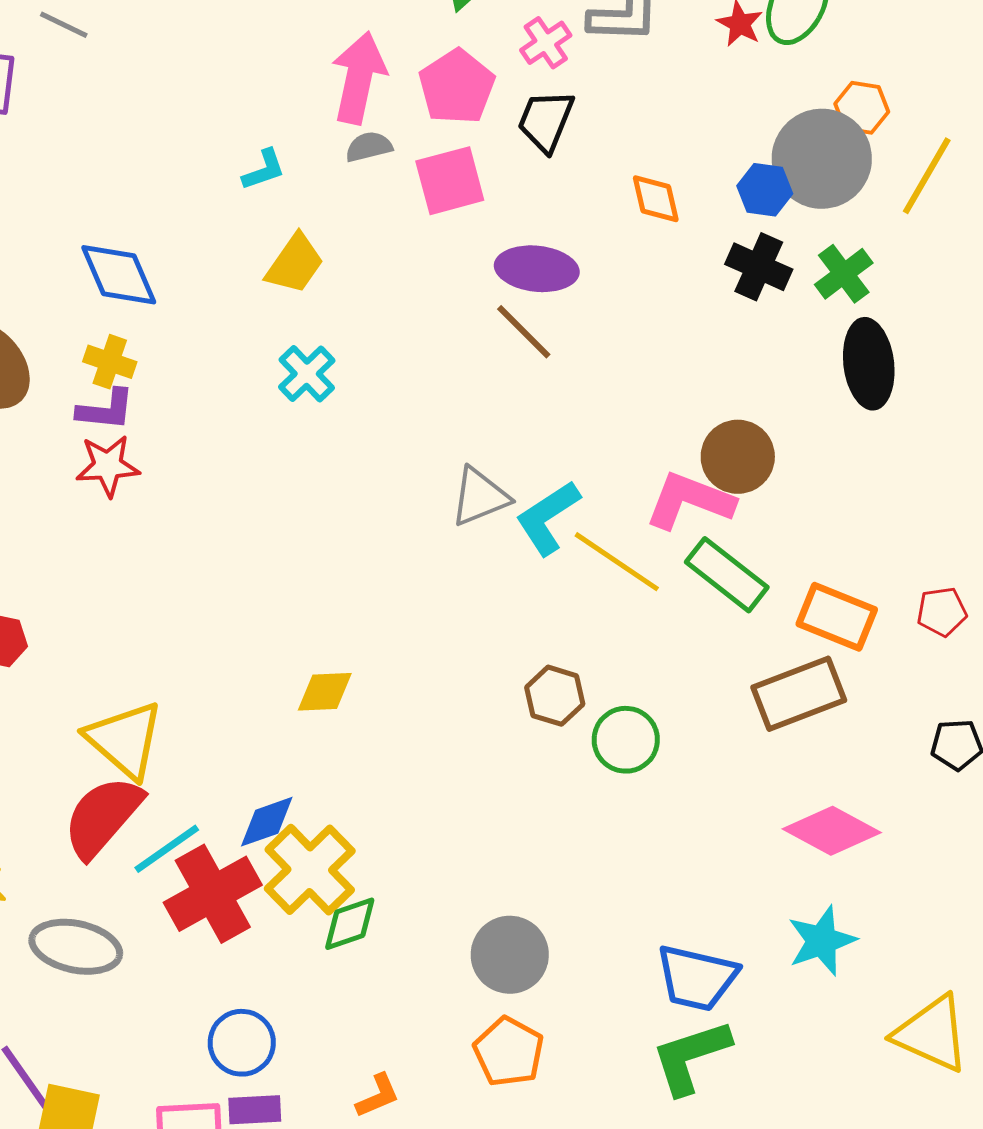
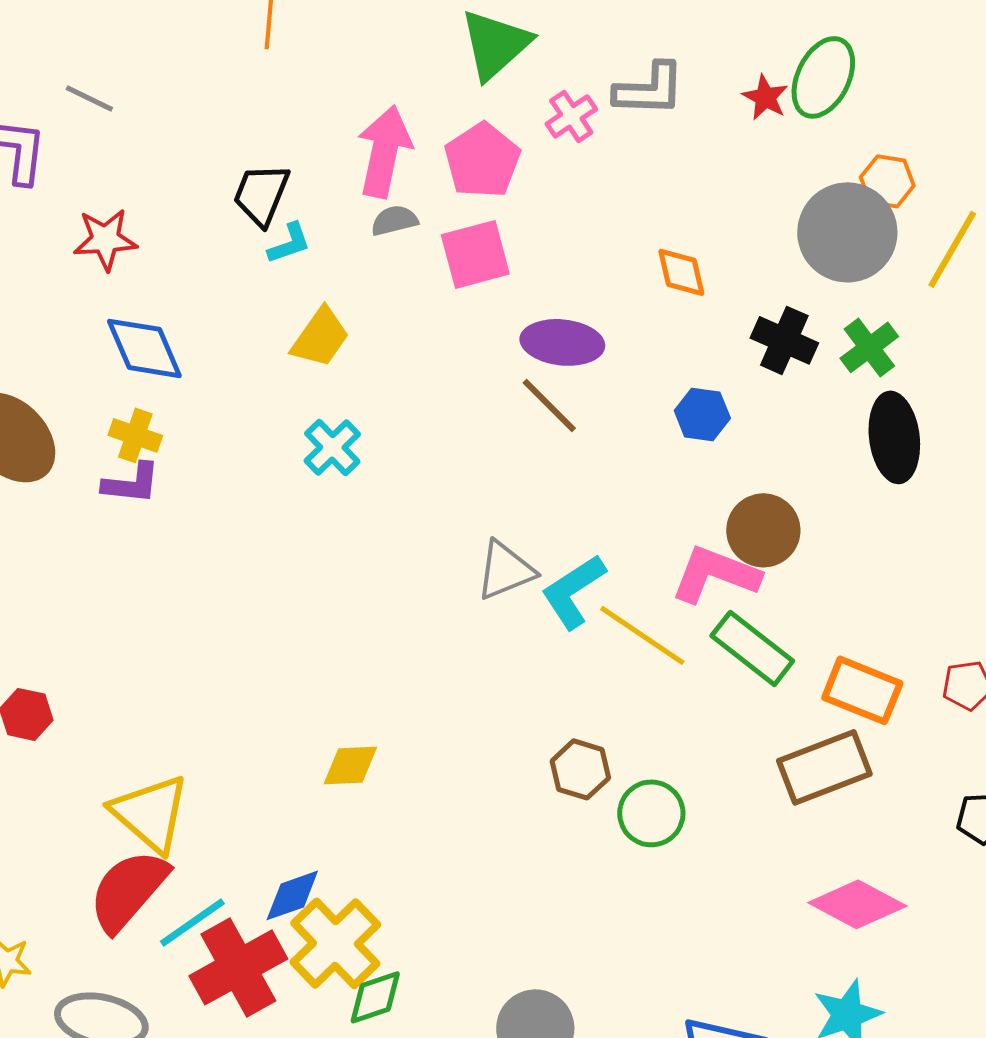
black trapezoid: (546, 121) -> (261, 194), moved
blue hexagon: (765, 190) -> (702, 414), moved
red star: (108, 466) -> (105, 239), moved

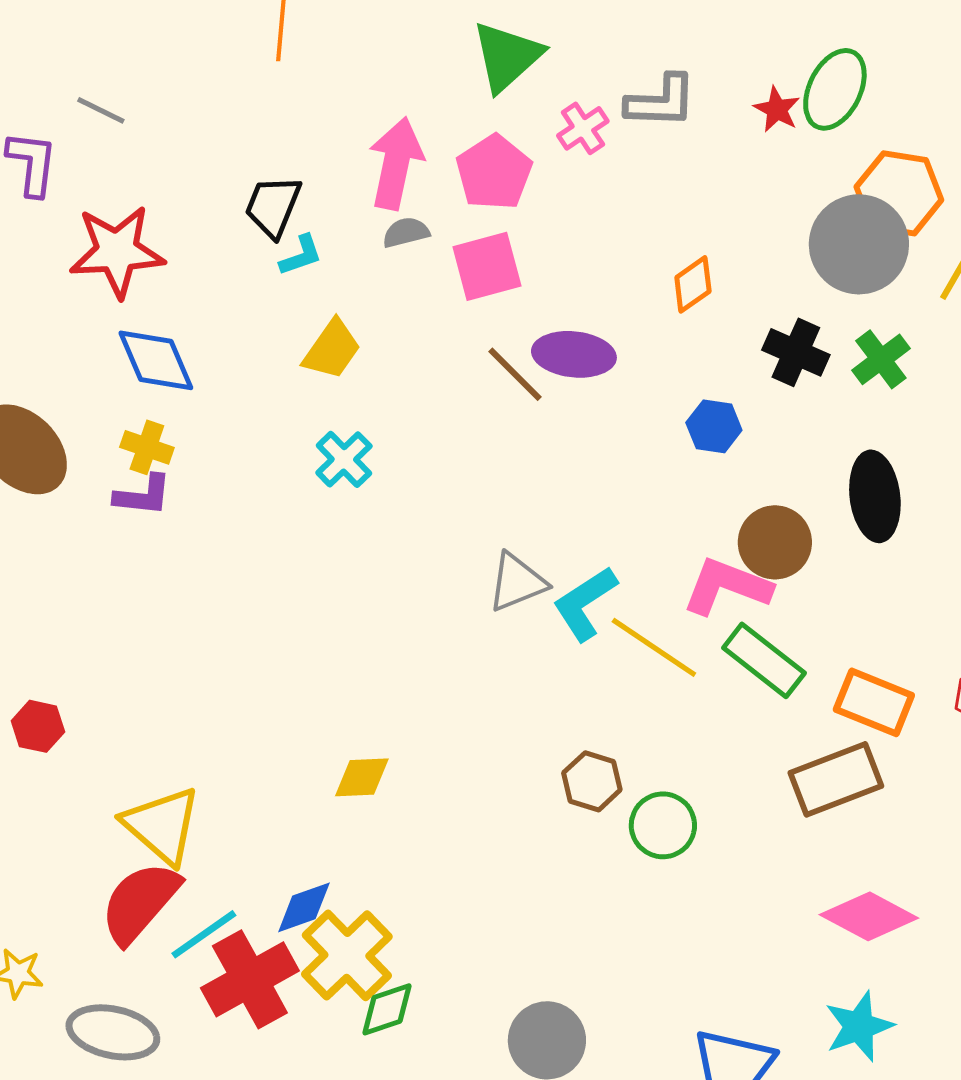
orange hexagon: (887, 181) -> (899, 193), size x1.6
red star: (105, 239) -> (117, 251), size x1.5
orange diamond: (681, 272) -> (693, 284), turned 68
brown line: (549, 405) -> (515, 374), moved
black ellipse: (894, 437) -> (875, 496), moved

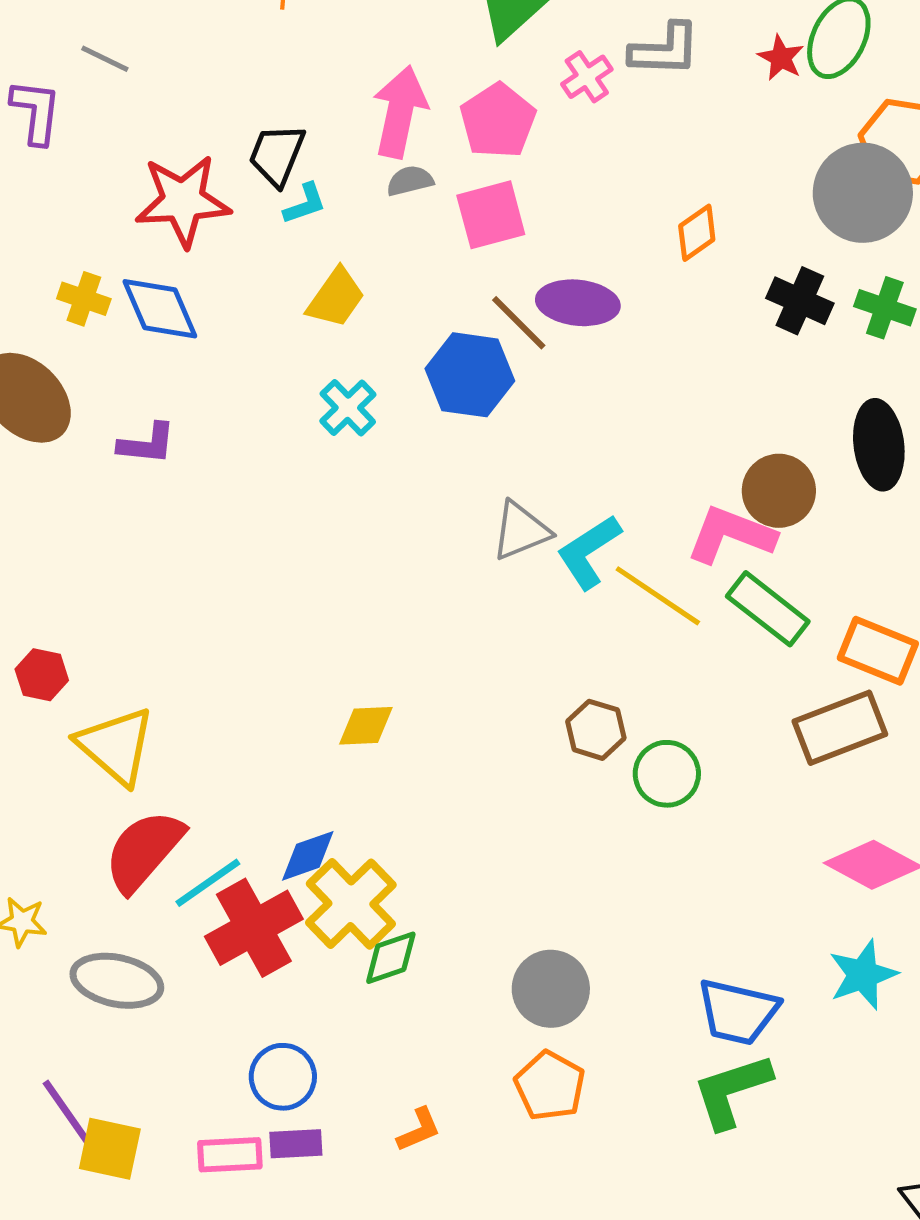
red star: (117, 251) -> (183, 201), moved
green cross: (881, 359) -> (885, 308), turned -34
blue hexagon: (714, 426) -> (470, 375), moved, size x1.6
yellow cross: (147, 447) -> (84, 299), moved
yellow triangle: (162, 825) -> (116, 746), moved

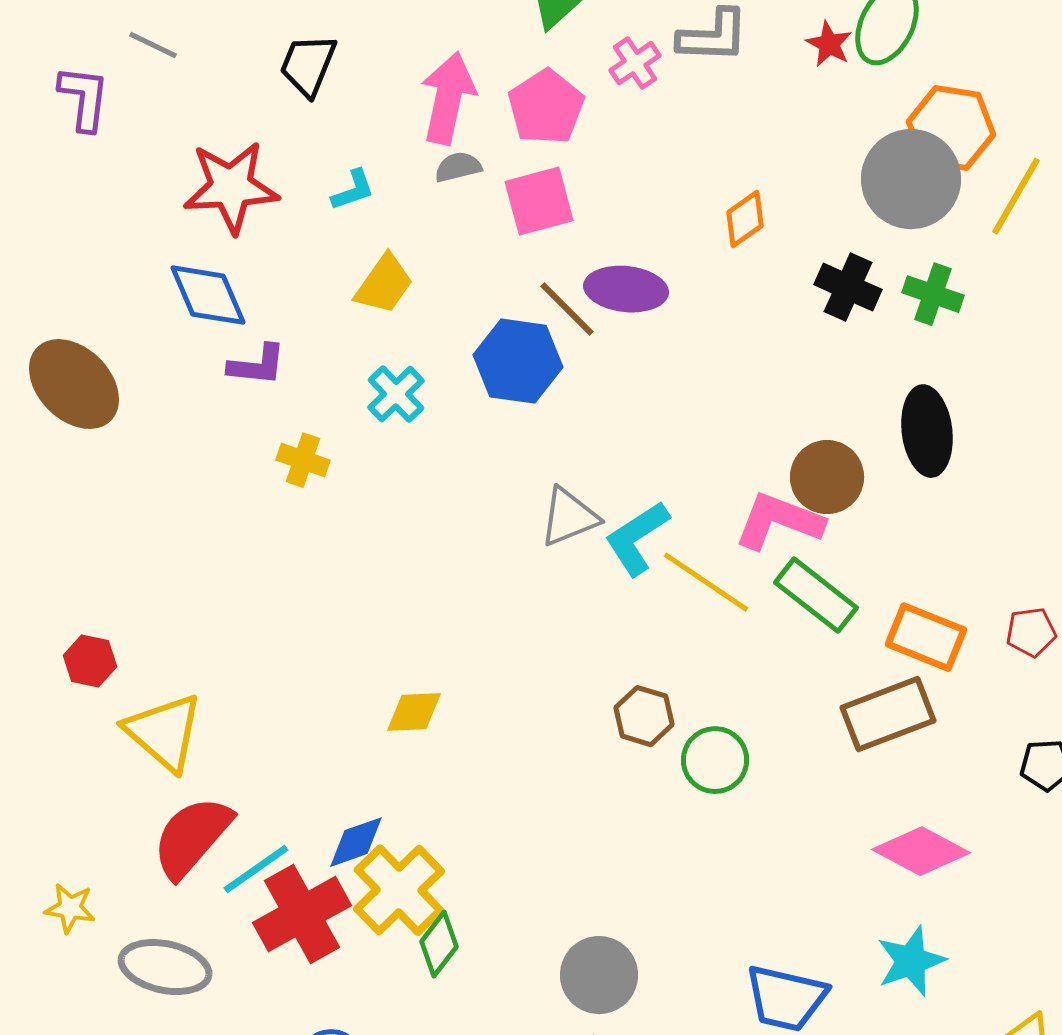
black trapezoid: (277, 155) -> (308, 65), moved
yellow cross: (84, 299) -> (303, 460), moved
purple L-shape: (147, 444) -> (257, 365), moved
green diamond: (391, 958) -> (439, 944), turned -34

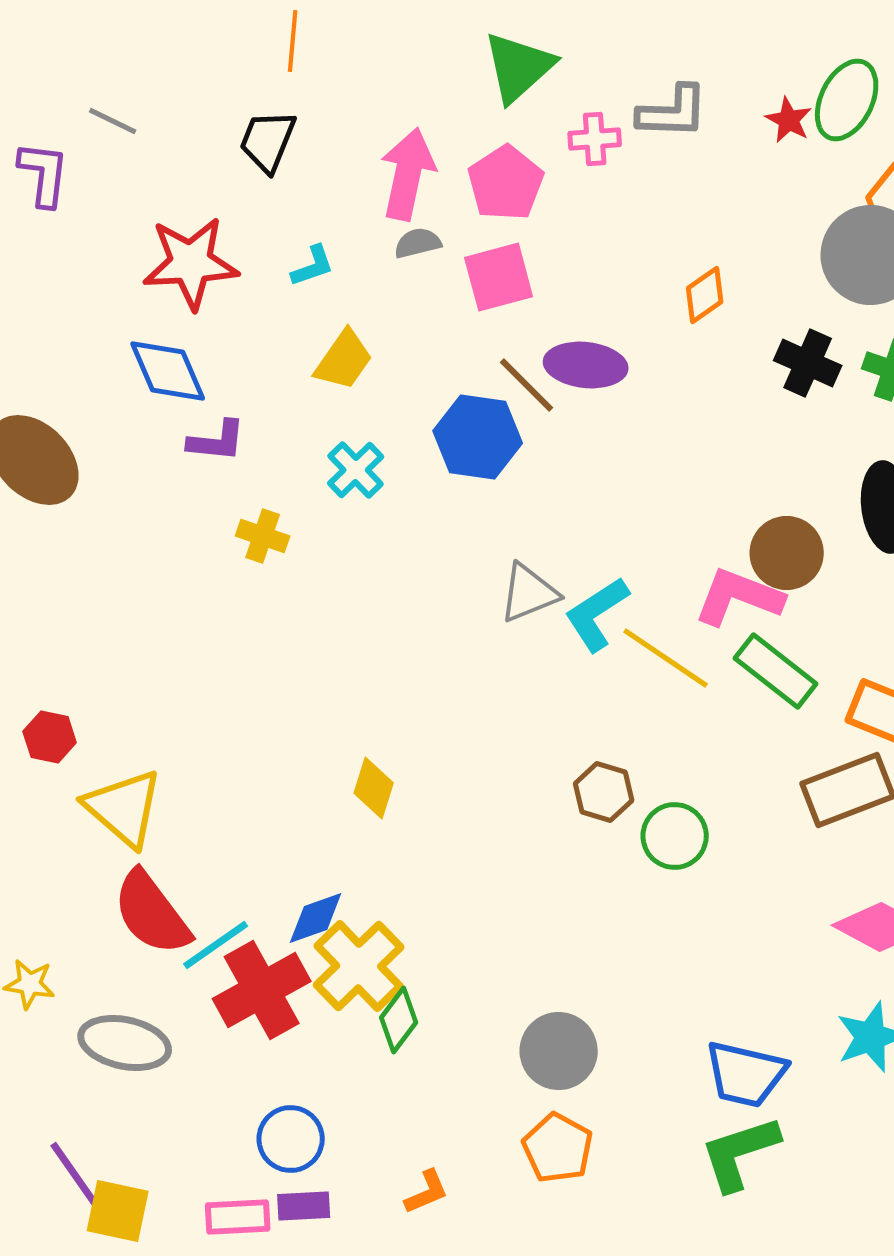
pink cross: (635, 63) -> (595, 139), turned 30
yellow diamond: (414, 712) -> (374, 788), turned -70
red semicircle: (192, 837) -> (152, 913), turned -78

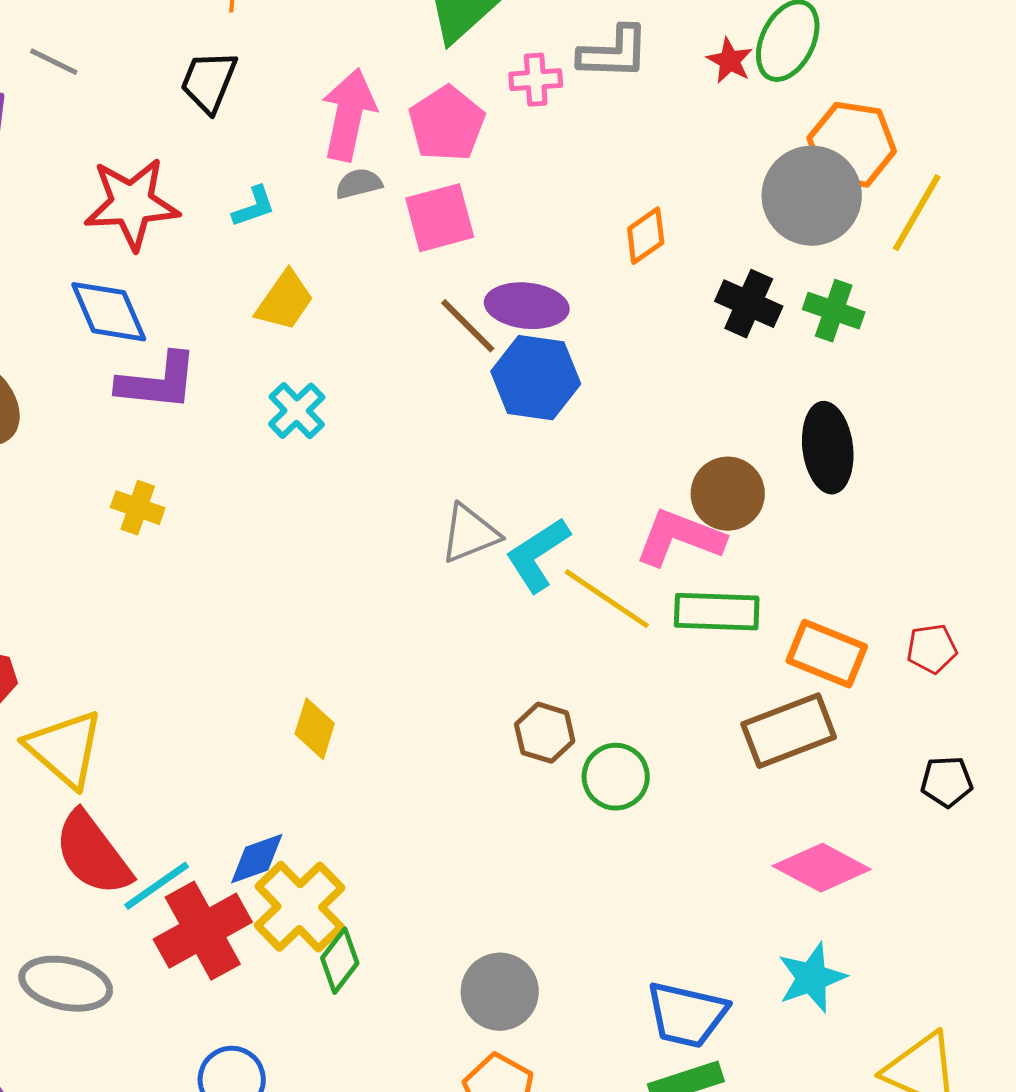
blue hexagon: (478, 437) -> (536, 378), moved
purple L-shape: (217, 441) -> (158, 382), size x1.4
yellow cross: (263, 536) -> (138, 508), moved
green rectangle: (776, 671) -> (717, 612), turned -36

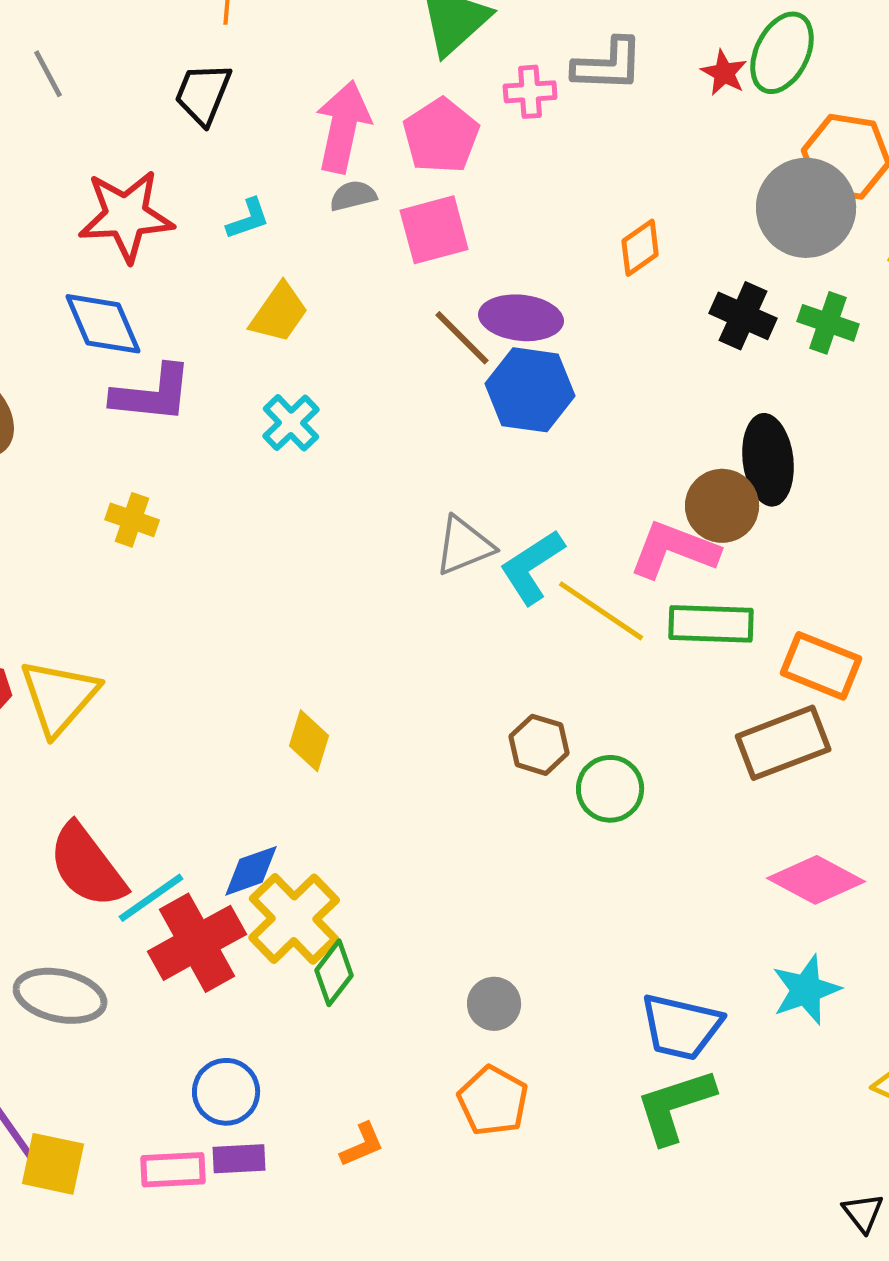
gray line: (54, 62) -> (48, 74), turned 36
black ellipse: (828, 448) -> (768, 460), moved
yellow triangle: (65, 749) -> (59, 697), moved, turned 30
gray circle: (500, 992) -> (494, 1004), size x0.7

